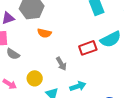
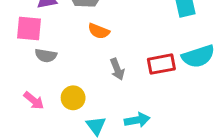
gray semicircle: (13, 54) -> (46, 55), turned -32
gray arrow: (61, 64) -> (117, 69), moved

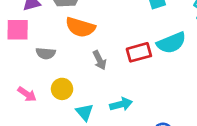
orange semicircle: (99, 31) -> (80, 27), size x1.5
gray semicircle: (46, 55) -> (46, 53), moved

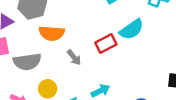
gray semicircle: (46, 53) -> (27, 62), size x1.6

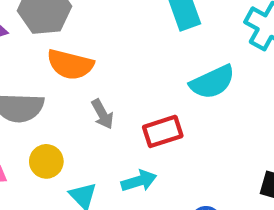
red rectangle: (106, 44) -> (163, 131), moved

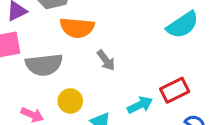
red rectangle: (163, 131) -> (175, 90), moved

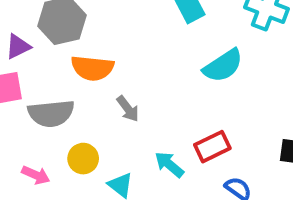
cyan arrow: (140, 105) -> (169, 164), turned -115

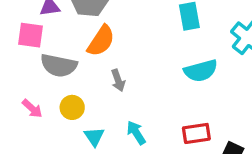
orange semicircle: (92, 68) -> (101, 41), turned -80
red rectangle: (212, 147) -> (196, 133), moved

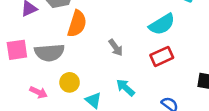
pink square: (31, 35) -> (17, 50), moved
gray arrow: (118, 80) -> (116, 48), moved
red rectangle: (196, 133) -> (162, 56), moved

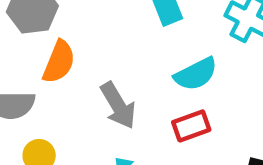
gray arrow: (116, 48) -> (118, 105), size x1.6

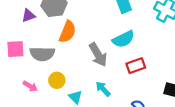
cyan semicircle: (196, 74) -> (123, 39), moved

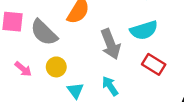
gray semicircle: (42, 54) -> (44, 32), turned 35
red rectangle: (136, 66) -> (154, 64), turned 42

